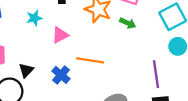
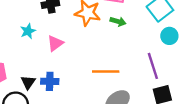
orange line: (90, 60) -> (106, 72), moved
blue cross: (61, 75) -> (50, 81), moved, turned -30

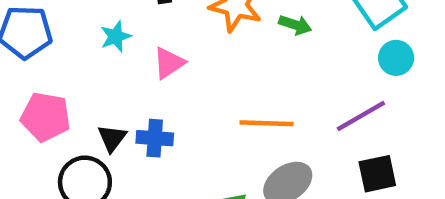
purple line: (153, 66) -> (361, 116), turned 75

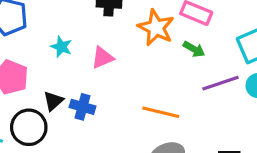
cyan star: (116, 37) -> (61, 47), moved, turned 30
purple line: (361, 116) -> (221, 83), moved

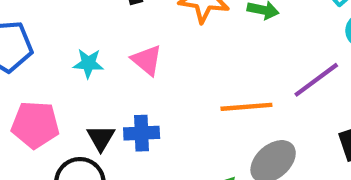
pink triangle: (102, 58) -> (147, 60), turned -40
purple line: (221, 83) -> (316, 80), moved

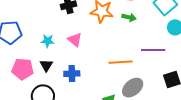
purple line: (316, 80) -> (153, 50), turned 35
black triangle: (101, 138) -> (46, 65), moved

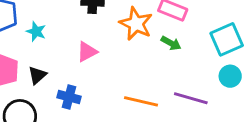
pink triangle: (75, 40) -> (87, 52), turned 35
cyan star: (48, 41) -> (36, 31), moved

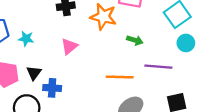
green arrow: (171, 43) -> (135, 40), moved
blue cross: (69, 97) -> (52, 88), moved

